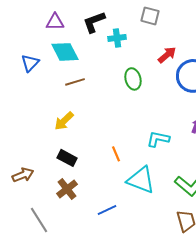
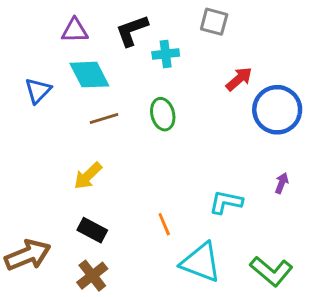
green ellipse: (133, 79) -> (163, 114), moved
brown arrow: (23, 175) -> (28, 255), size x1.4

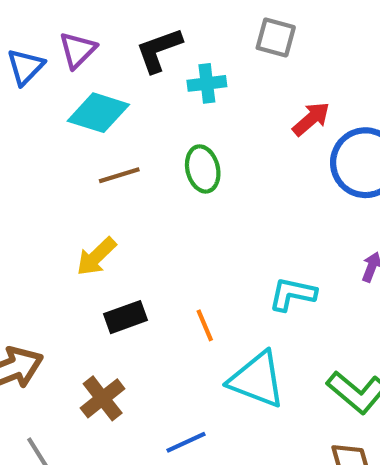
purple triangle: (75, 31) -> (78, 50), turned -44
cyan diamond: (89, 75) -> (98, 113), turned -45
blue triangle: (38, 91) -> (25, 67), moved
black rectangle: (92, 230) -> (126, 317), moved, turned -48

